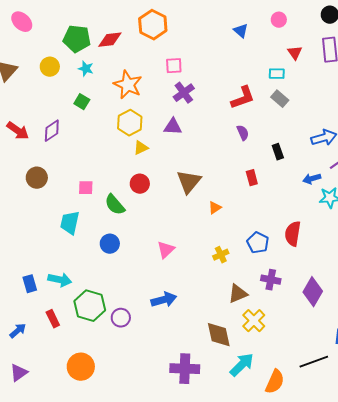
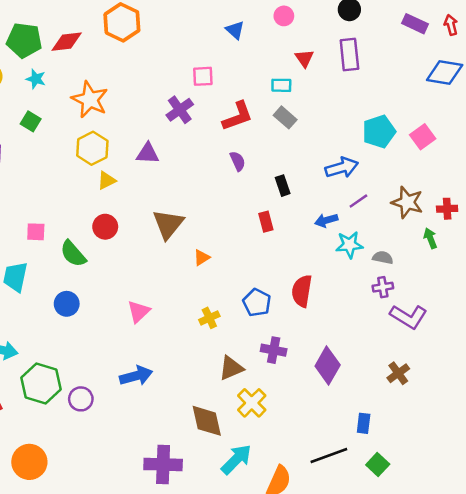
pink square: (174, 66) -> (203, 76), moved
purple cross: (184, 93) -> (180, 110), moved
red rectangle: (252, 178) -> (266, 222), moved

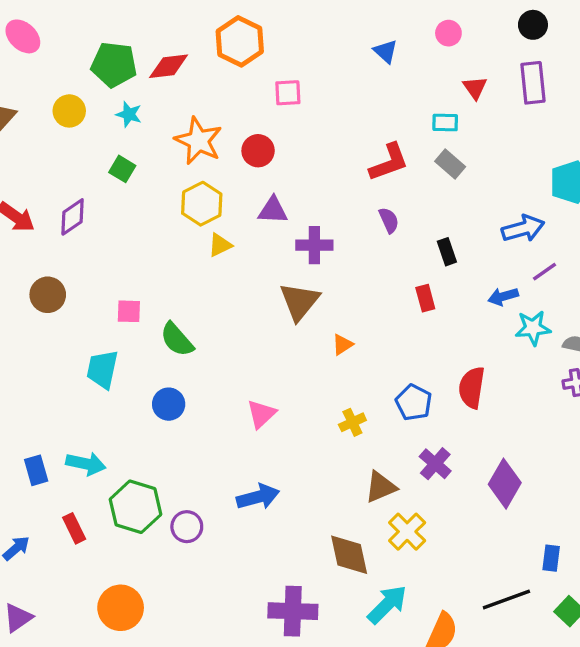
pink square: (203, 76) -> (288, 93), moved
purple cross: (180, 110) -> (314, 245), moved, turned 36
red circle: (105, 227) -> (258, 151), moved
purple cross: (274, 350) -> (435, 464), turned 30

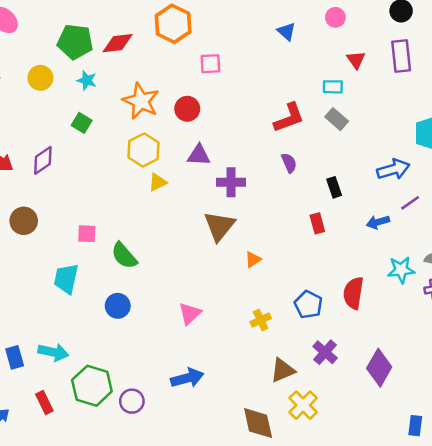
cyan star: (533, 328) -> (401, 270), moved

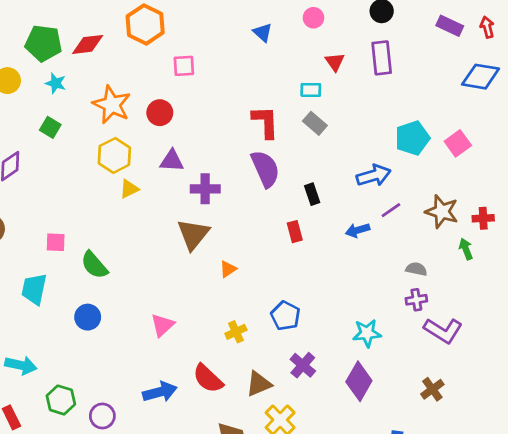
red L-shape: (289, 118) -> (265, 122), turned -72
purple semicircle: (289, 163) -> (265, 169), size x1.8
cyan star: (401, 270) -> (367, 333), moved
red semicircle: (353, 293) -> (208, 379), moved, turned -56
green hexagon: (92, 386) -> (61, 400), size x0.7

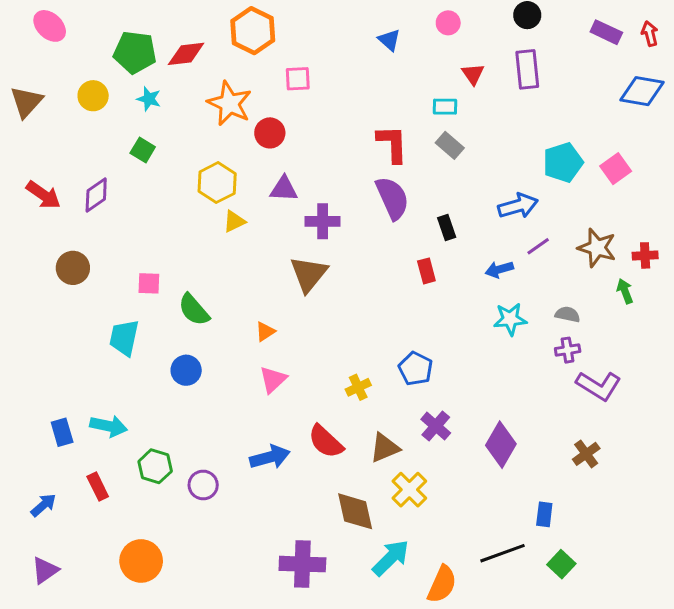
orange star: (112, 105) -> (230, 103), moved
orange triangle: (228, 269) -> (265, 331), moved
cyan star: (367, 333) -> (510, 319), moved

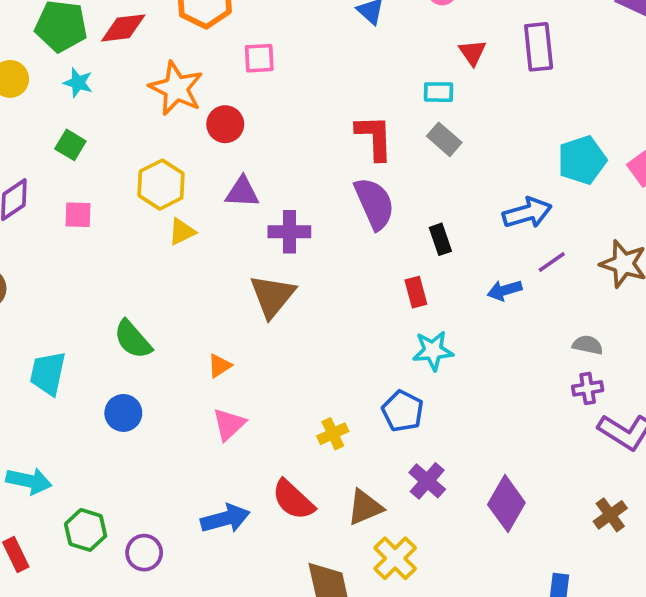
pink square: (149, 283) -> (78, 215), moved
cyan star: (510, 319) -> (433, 351), moved

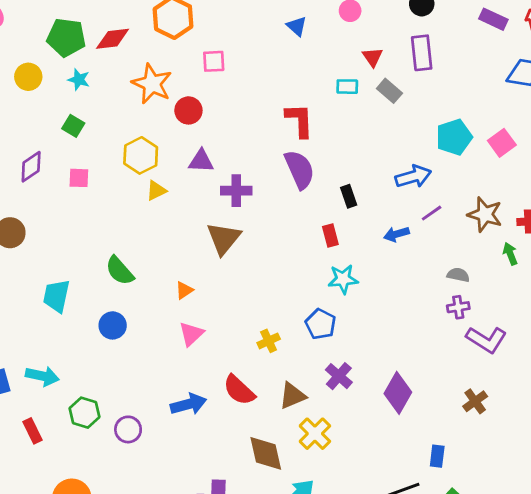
gray rectangle: (444, 139) -> (389, 91), moved

